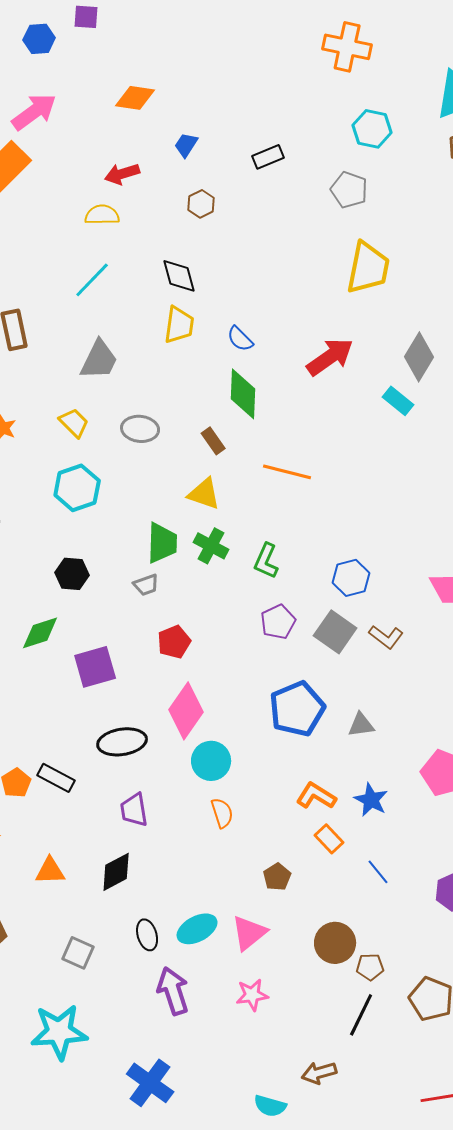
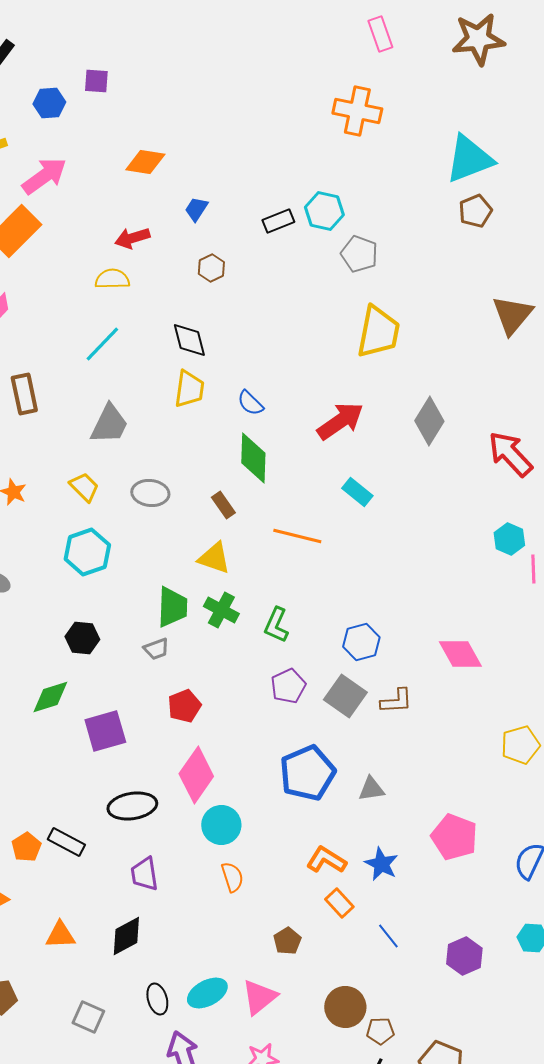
cyan hexagon: (372, 129) -> (324, 211), moved
cyan rectangle: (398, 401) -> (357, 492), moved
brown L-shape: (386, 637) -> (396, 701), turned -40

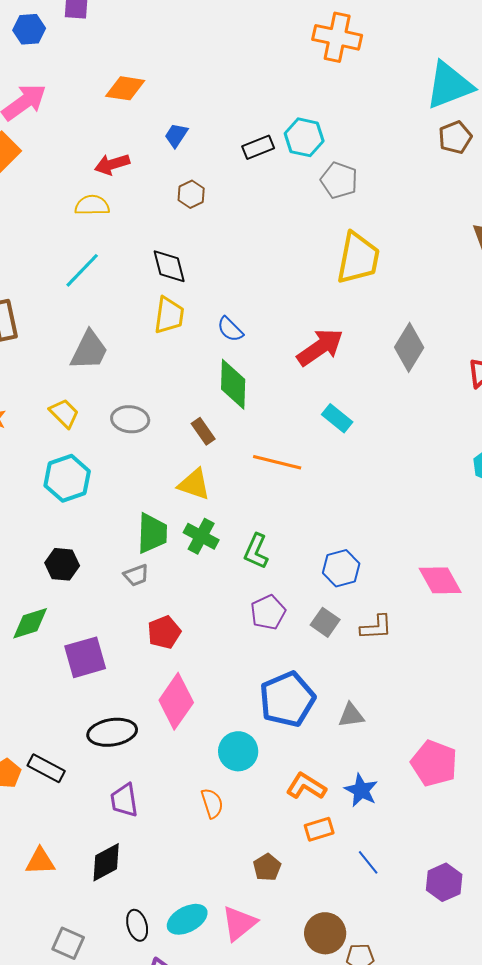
gray square: (345, 696) -> (325, 622), size x0.7
cyan circle: (221, 825) -> (238, 751), moved
orange rectangle: (339, 903) -> (319, 829), turned -64

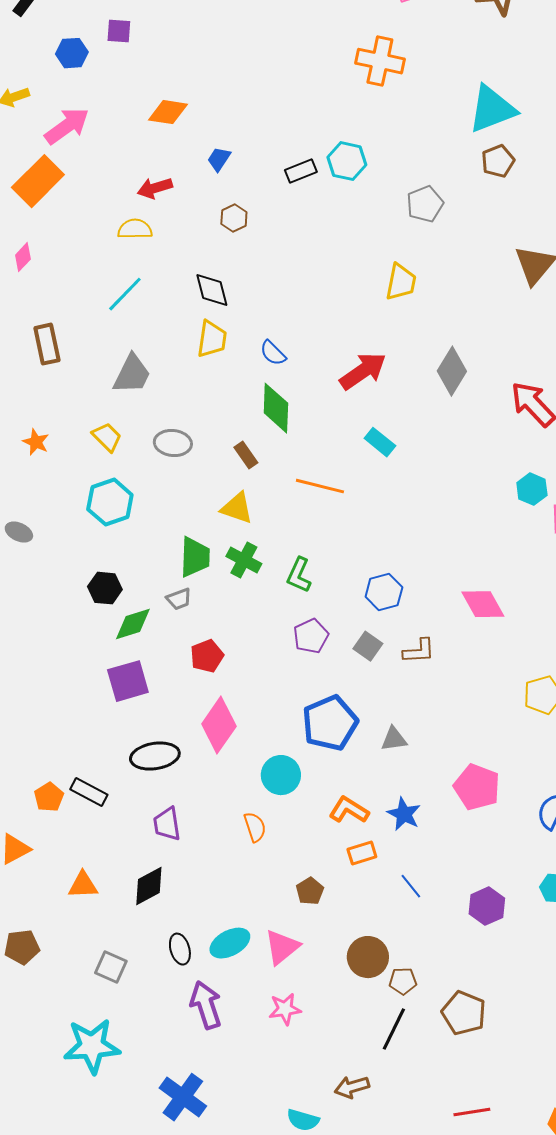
gray pentagon: (339, 180) -> (425, 204), moved, turned 30
yellow trapezoid: (358, 258) -> (401, 282), size x0.7
green diamond: (30, 623) -> (133, 624), moved

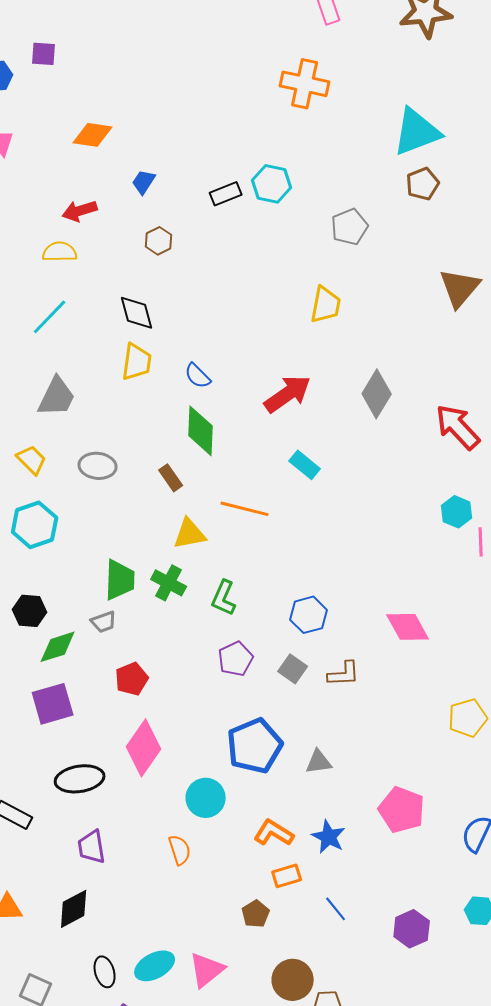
yellow triangle: (237, 508) -> (190, 534), moved, turned -30
brown pentagon: (310, 891) -> (256, 914), moved

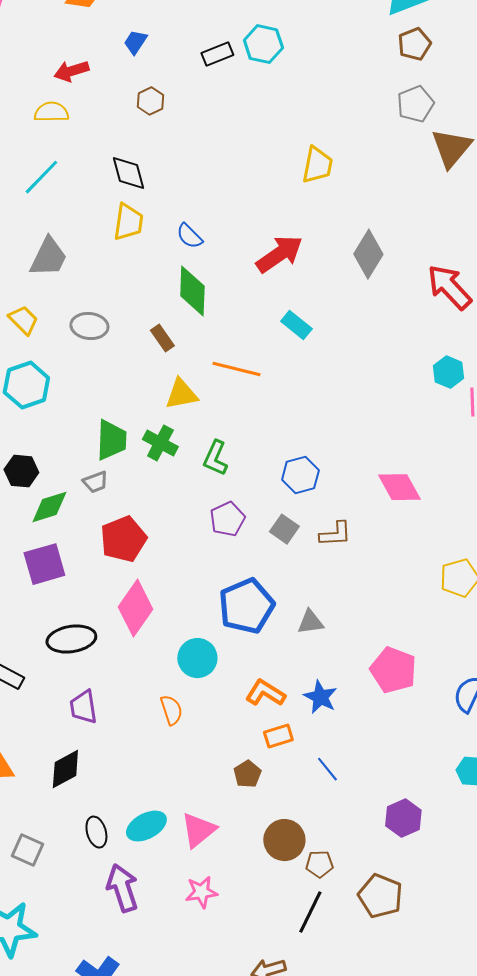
gray pentagon: (350, 227) -> (415, 104), moved
red pentagon: (132, 679) -> (123, 539), size x1.4
purple hexagon: (412, 929) -> (403, 818), moved

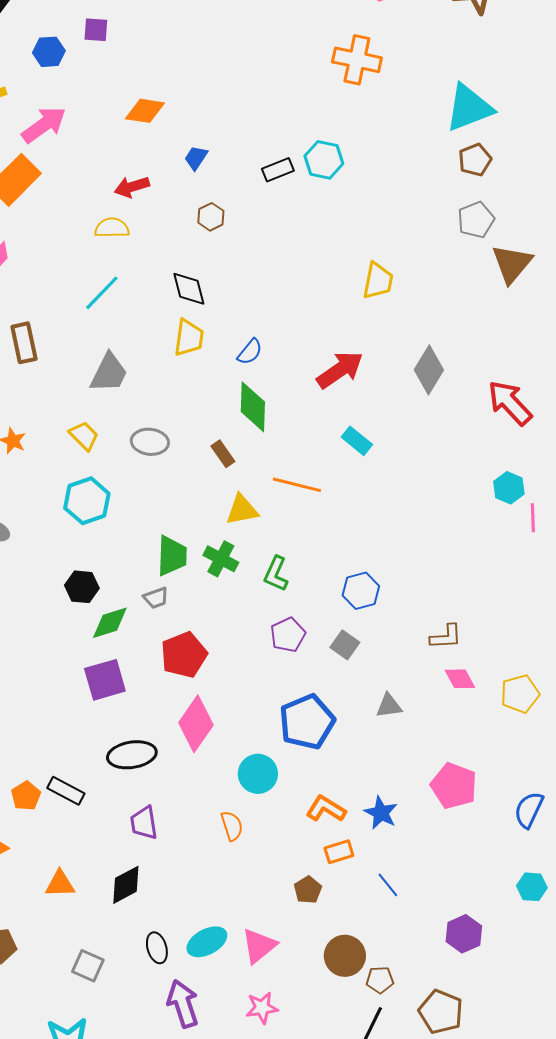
blue semicircle: (189, 236) -> (250, 352), turned -96
pink diamond: (399, 487) -> (460, 679), moved, size x0.7
brown L-shape: (335, 534) -> (446, 637), moved
gray triangle: (310, 622) -> (389, 706), moved

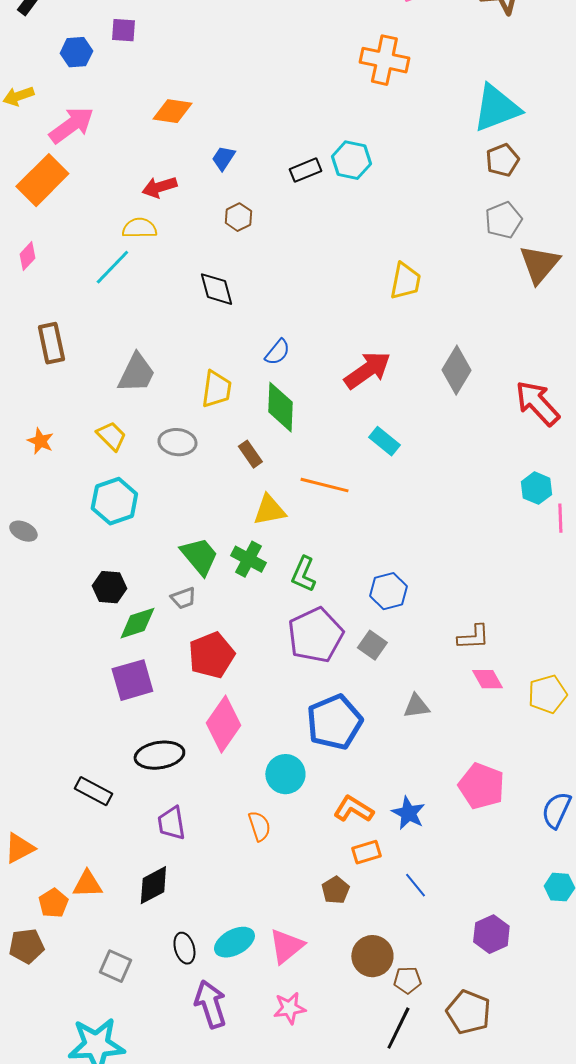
cyan line: (102, 293) -> (112, 267), moved
yellow trapezoid: (189, 338) -> (216, 389), moved
green trapezoid: (172, 556) -> (199, 556), turned -42
purple pentagon: (288, 635) -> (315, 635), size x1.6
orange pentagon: (26, 796) -> (53, 903), moved

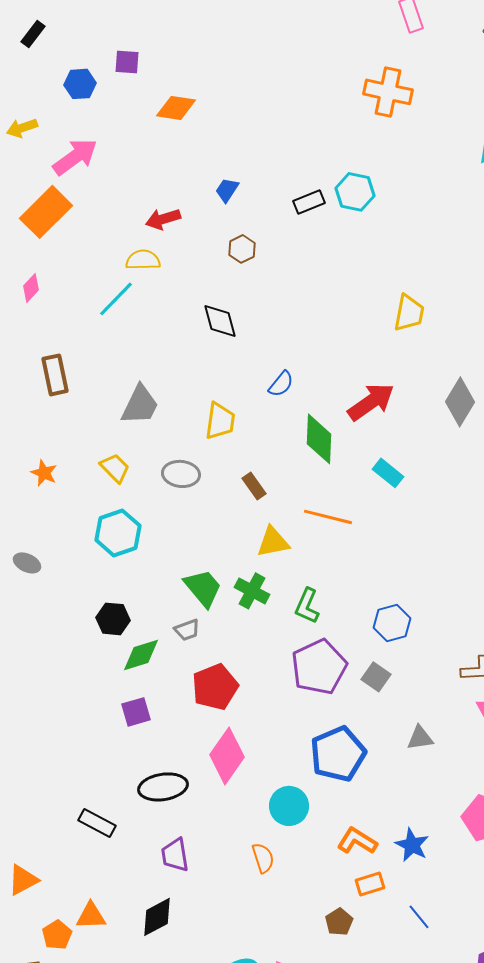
orange diamond: (172, 111) -> (176, 108), moved
green diamond: (280, 407) -> (319, 439), moved
purple square: (132, 680) -> (136, 712), size x0.7

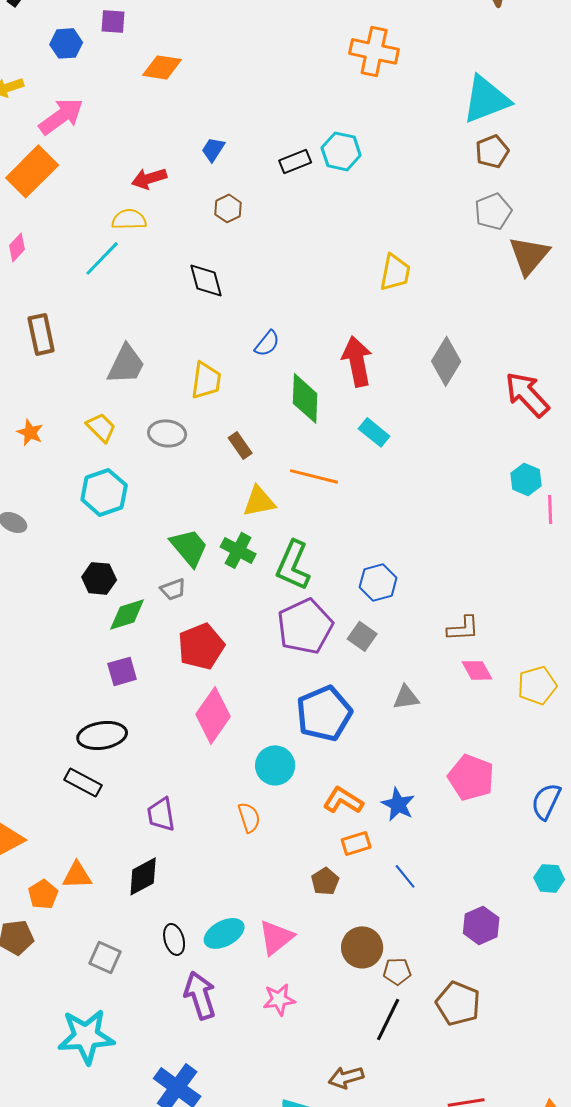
red arrow: (371, 402) -> (357, 361), turned -66
green L-shape: (307, 606) -> (293, 565), size x1.4
black ellipse: (163, 787) -> (102, 735), moved

